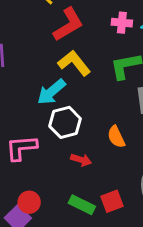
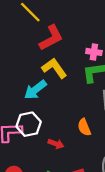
pink cross: (122, 23) -> (94, 52), moved
white hexagon: (65, 122) -> (29, 124), moved

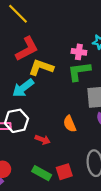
red L-shape: (51, 38) -> (27, 49), moved
yellow L-shape: (54, 68) -> (41, 67), turned -35

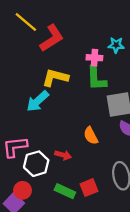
red L-shape: (27, 49) -> (52, 38), moved
green L-shape: (79, 71) -> (96, 78), turned -80
white hexagon: (17, 121) -> (36, 164), moved

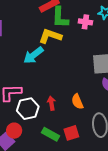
green L-shape: (96, 78) -> (60, 17), moved
orange semicircle: (91, 136) -> (77, 102), moved
red arrow: (63, 155) -> (51, 103), turned -120

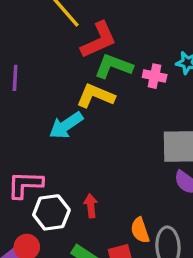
green L-shape: (60, 17) -> (113, 66), turned 105
orange semicircle: (77, 102) -> (140, 230), moved

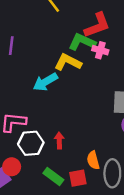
red L-shape: (99, 40) -> (97, 25), moved
pink cross: (155, 76) -> (100, 50), moved

